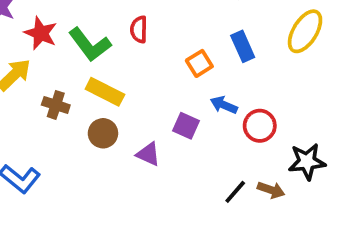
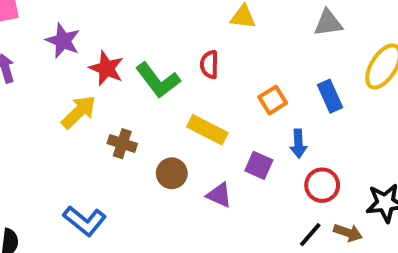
blue rectangle: (243, 46) -> (330, 96), moved
yellow rectangle: (105, 92) -> (207, 130), moved
blue arrow: (224, 105) -> (298, 144), turned -116
red circle: (260, 126) -> (322, 185), moved

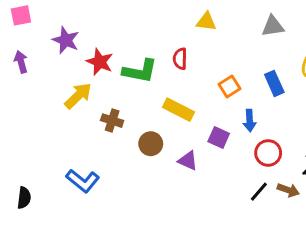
green L-shape: (158, 80) -> (140, 71), turned -42

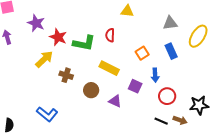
gray triangle: (273, 26) -> (170, 23), moved
black line: (259, 192) -> (161, 121), turned 72

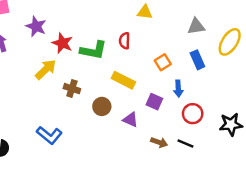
brown arrow: (180, 120) -> (159, 142), moved

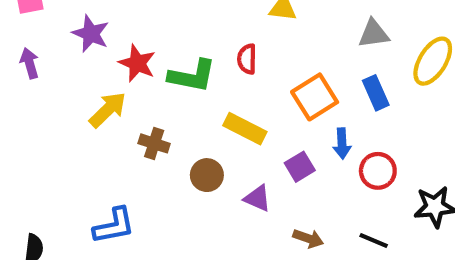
orange square: (163, 62) -> (315, 97), size x1.5
purple square: (154, 102) -> (300, 167), turned 35
red circle: (193, 114) -> (378, 171), moved
blue L-shape: (49, 135) -> (114, 226), turned -50
black line: (185, 143) -> (374, 241), moved

